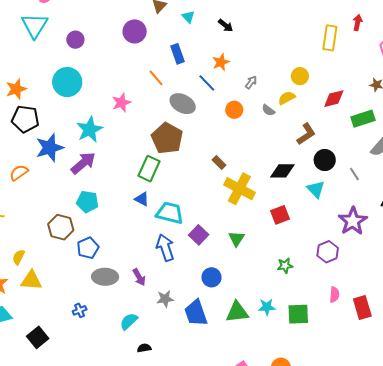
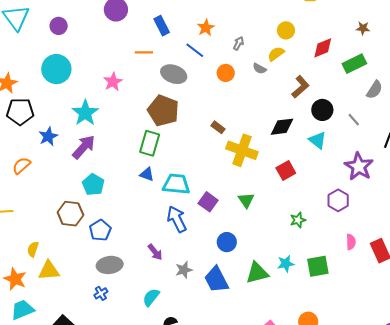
orange line: (156, 78) -> (144, 52), turned -42
blue star: (50, 148) -> (48, 136), size x0.7
cyan pentagon: (87, 202) -> (93, 185), turned 30
gray ellipse: (105, 277) -> (110, 265), moved

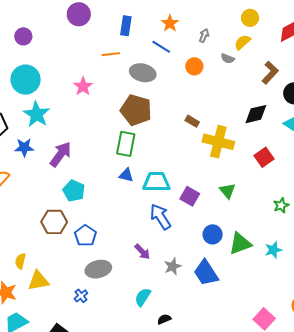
blue rectangle: (162, 26) -> (126, 26), turned 42
cyan star: (85, 113) -> (37, 114), moved
blue star: (48, 136) -> (24, 147), turned 30
green triangle: (257, 273) -> (240, 244), moved
blue cross: (101, 293) -> (81, 296), moved

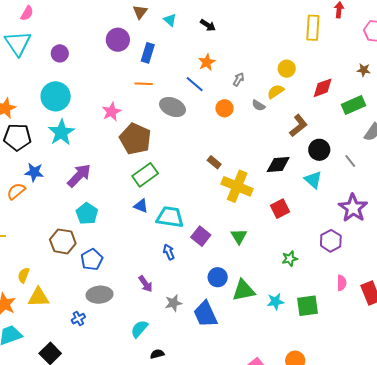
blue rectangle: (126, 26) -> (148, 53), moved
brown pentagon: (136, 110) -> (135, 139), moved
green rectangle: (126, 144) -> (145, 175), turned 35
blue star: (24, 147) -> (34, 172), moved
blue arrow: (160, 217) -> (169, 252), size x0.6

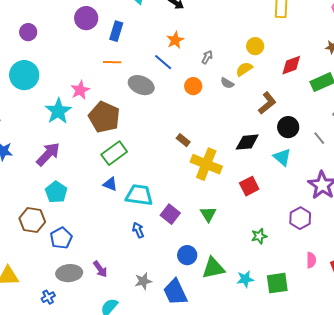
cyan star: (61, 132) -> (58, 111), moved
purple arrow: (146, 284) -> (100, 269), moved

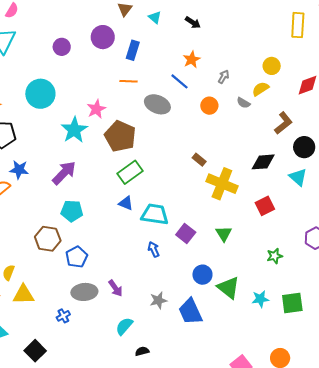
purple circle: (28, 32) -> (62, 47), moved
cyan pentagon: (56, 192) -> (72, 211), turned -30
green triangle: (213, 268) -> (228, 288), turned 50

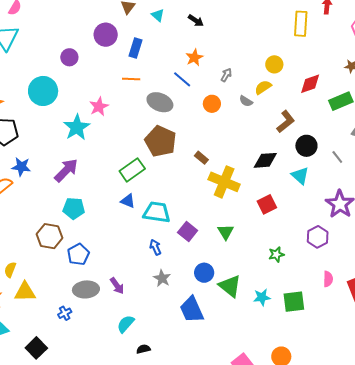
purple circle: (62, 47) -> (69, 57), moved
brown pentagon: (120, 136) -> (161, 141), moved
gray star: (158, 300) -> (162, 278), moved, turned -30

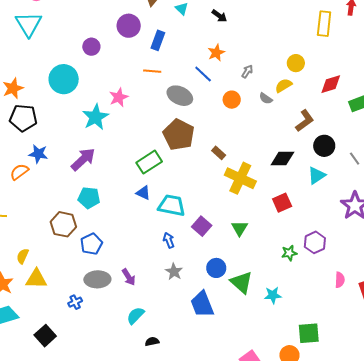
cyan triangle: (300, 176) -> (317, 175), turned 42
purple hexagon: (318, 237) -> (315, 242), moved
green square: (294, 302) -> (309, 333), moved

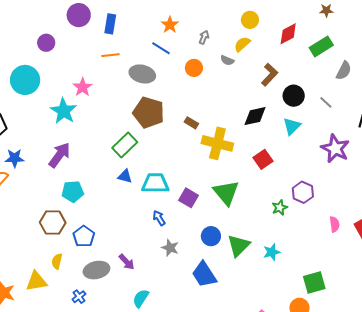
green triangle: (240, 228) -> (226, 193), size x1.6
yellow semicircle: (23, 256) -> (57, 261), moved
green triangle: (241, 282) -> (238, 246), turned 45

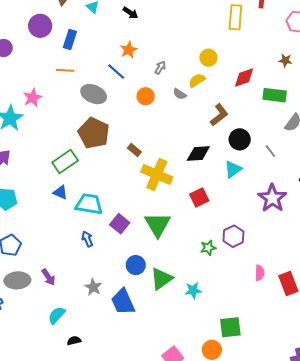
green rectangle: (321, 46) -> (275, 95), turned 30
gray star: (170, 248) -> (93, 287), moved

